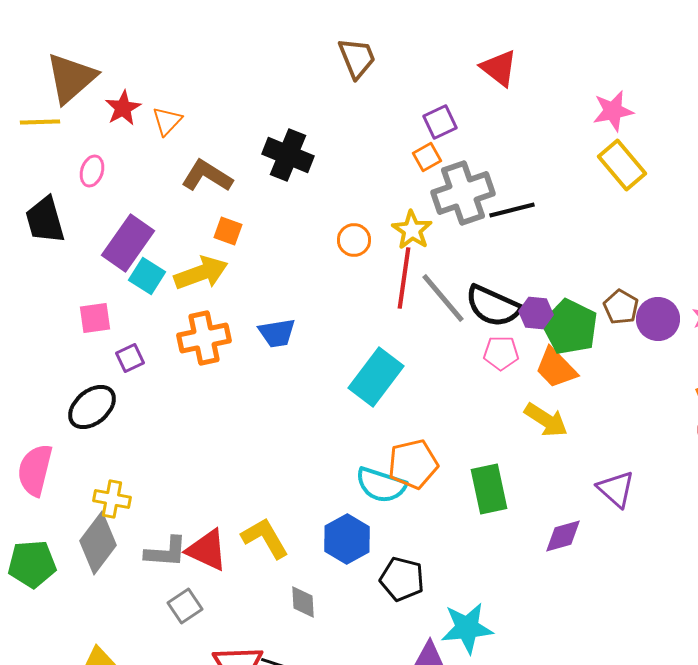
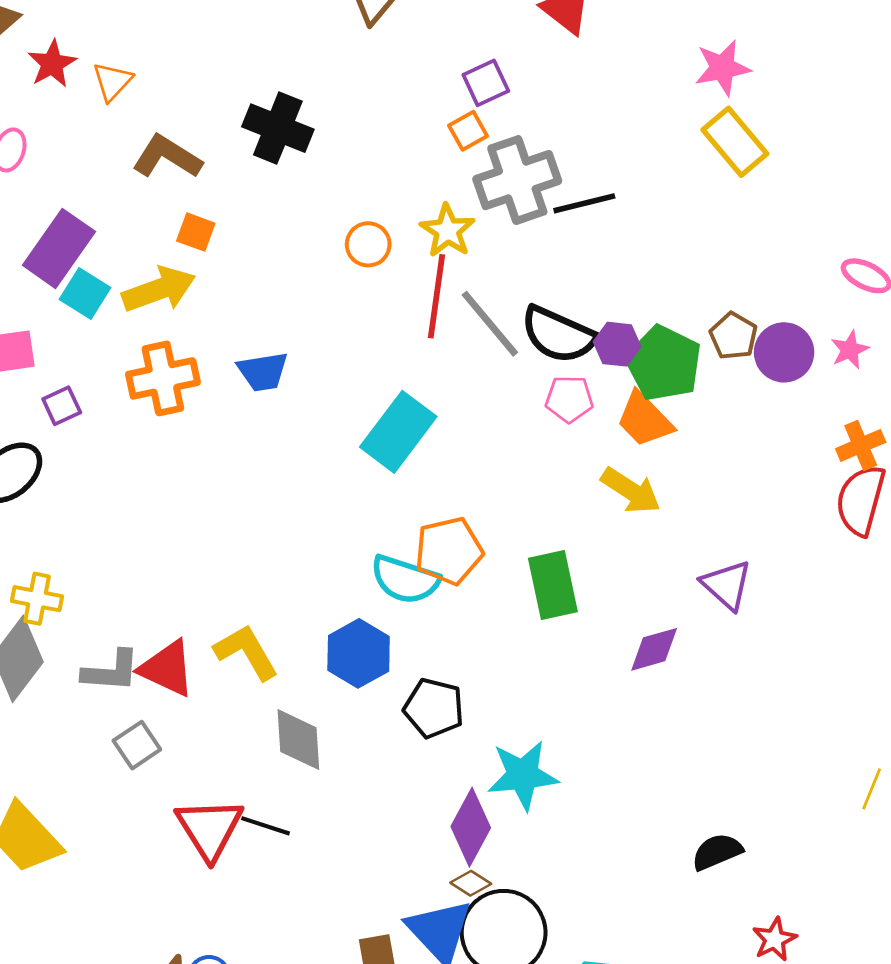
gray diamond: (303, 602) -> (298, 740), size x1.4

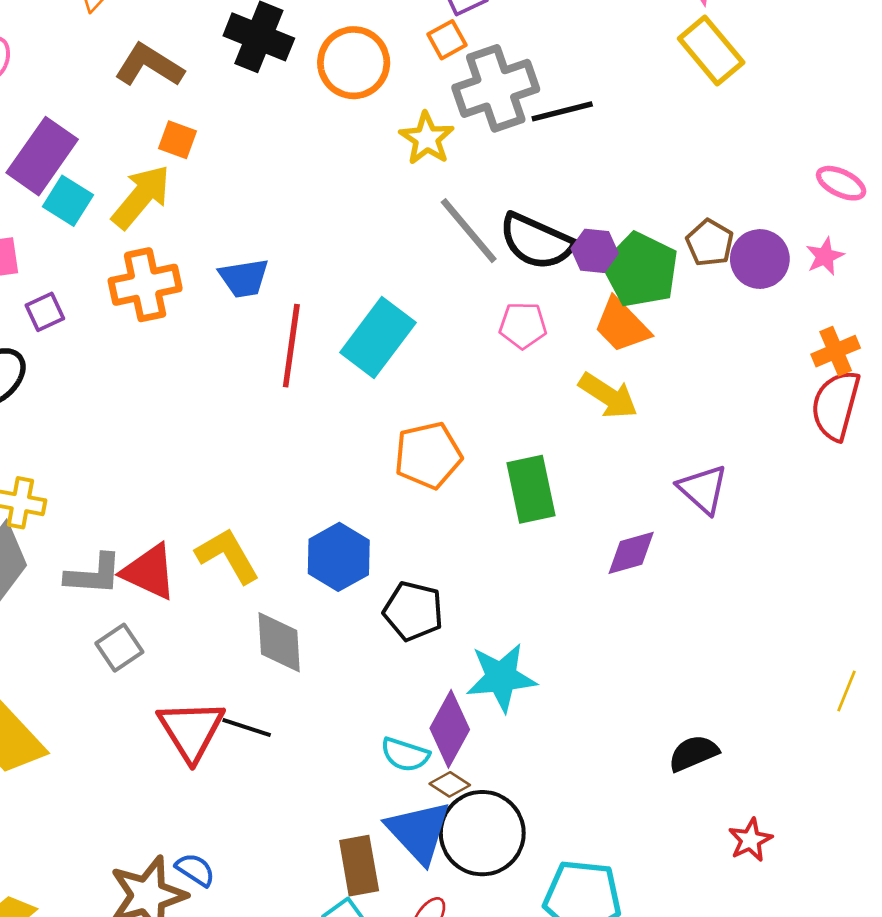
orange circle: (368, 244) -> (354, 63), moved, size x1.6
yellow arrow: (159, 289) -> (141, 197), turned -30
red line: (437, 296) -> (291, 346), moved
pink pentagon: (569, 399) -> (523, 325), moved
cyan semicircle: (405, 580) -> (405, 755), moved, size x0.7

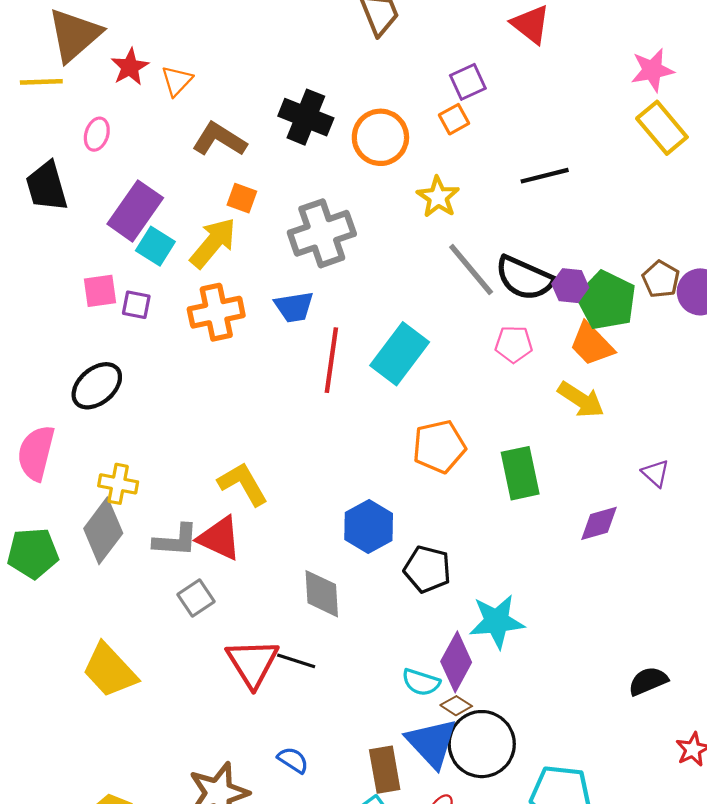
gray cross: (496, 88) -> (322, 233), moved
purple square: (45, 312) -> (136, 305), moved, turned 36
purple triangle: (703, 489) -> (656, 473), size x0.7
yellow L-shape: (228, 556) -> (243, 484), moved
blue semicircle: (195, 870) -> (293, 760), moved

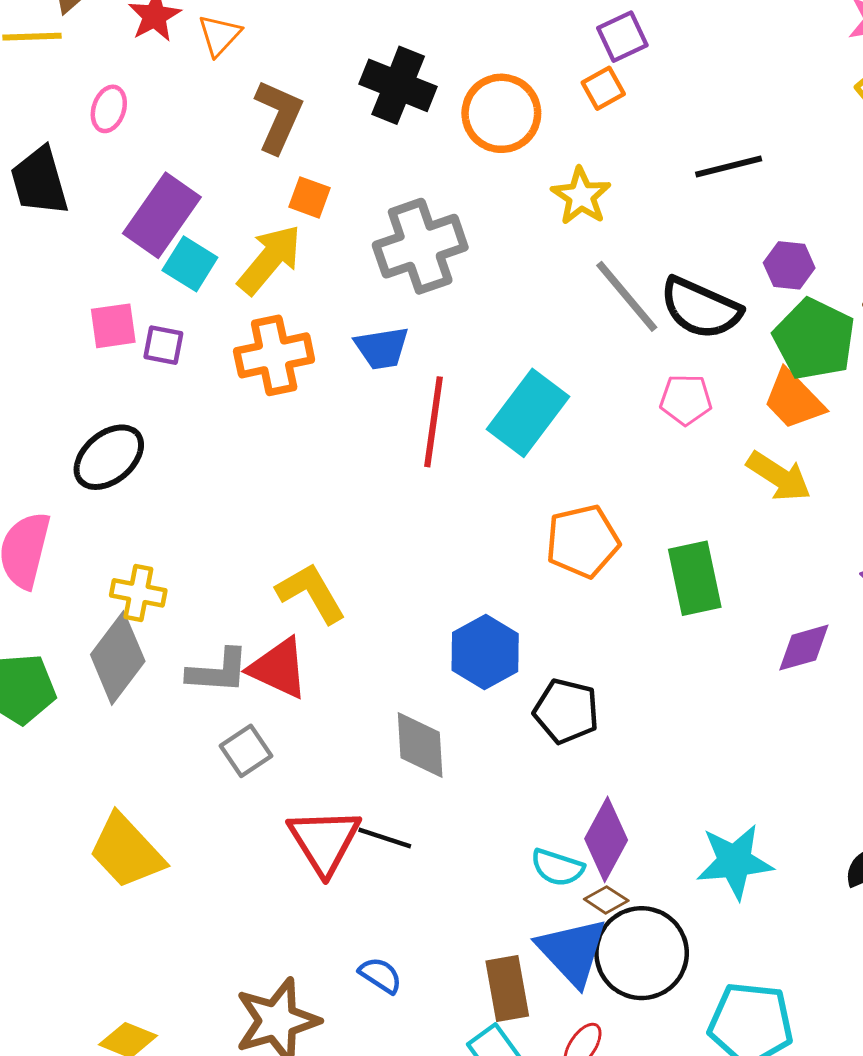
brown L-shape: (219, 139) -> (279, 116), turned 82
purple hexagon: (570, 286) -> (789, 265), moved
cyan star: (497, 621) -> (735, 862), moved

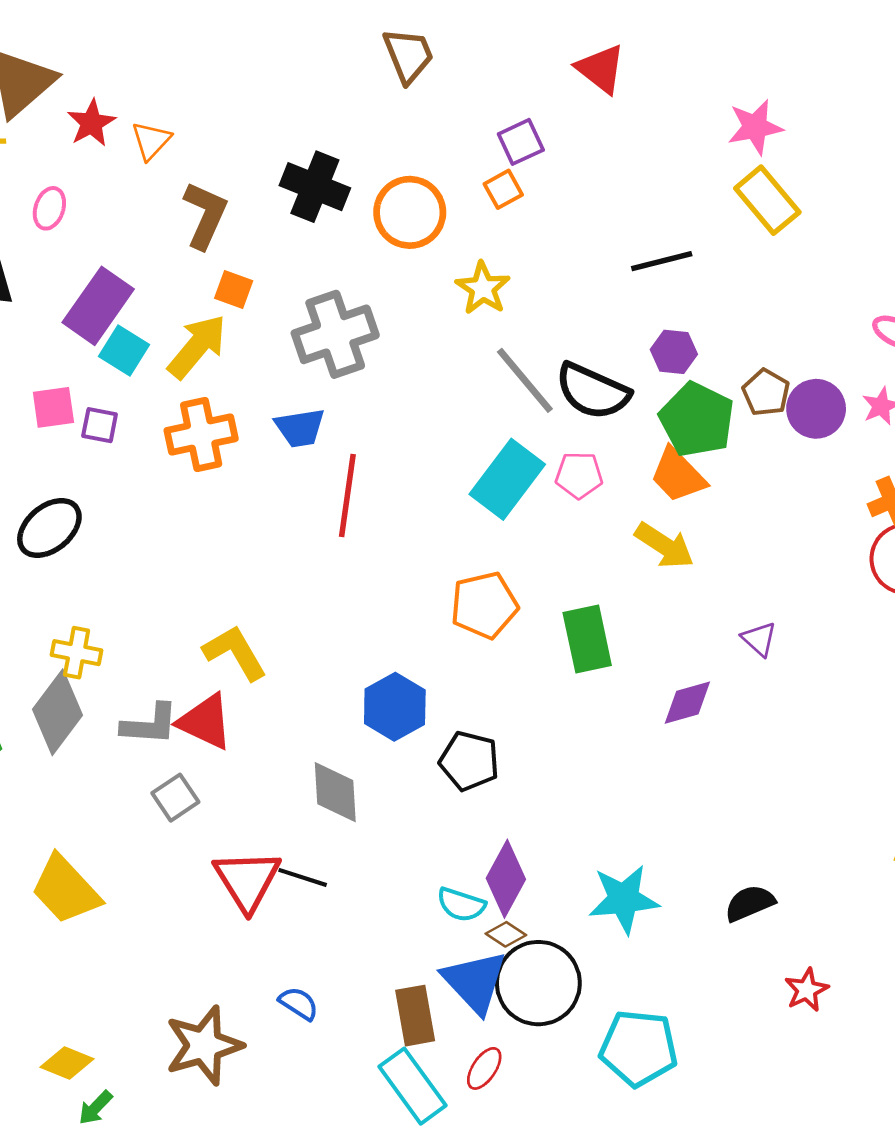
black line: (729, 166) -> (662, 261), moved
cyan rectangle: (528, 413) -> (507, 479), moved

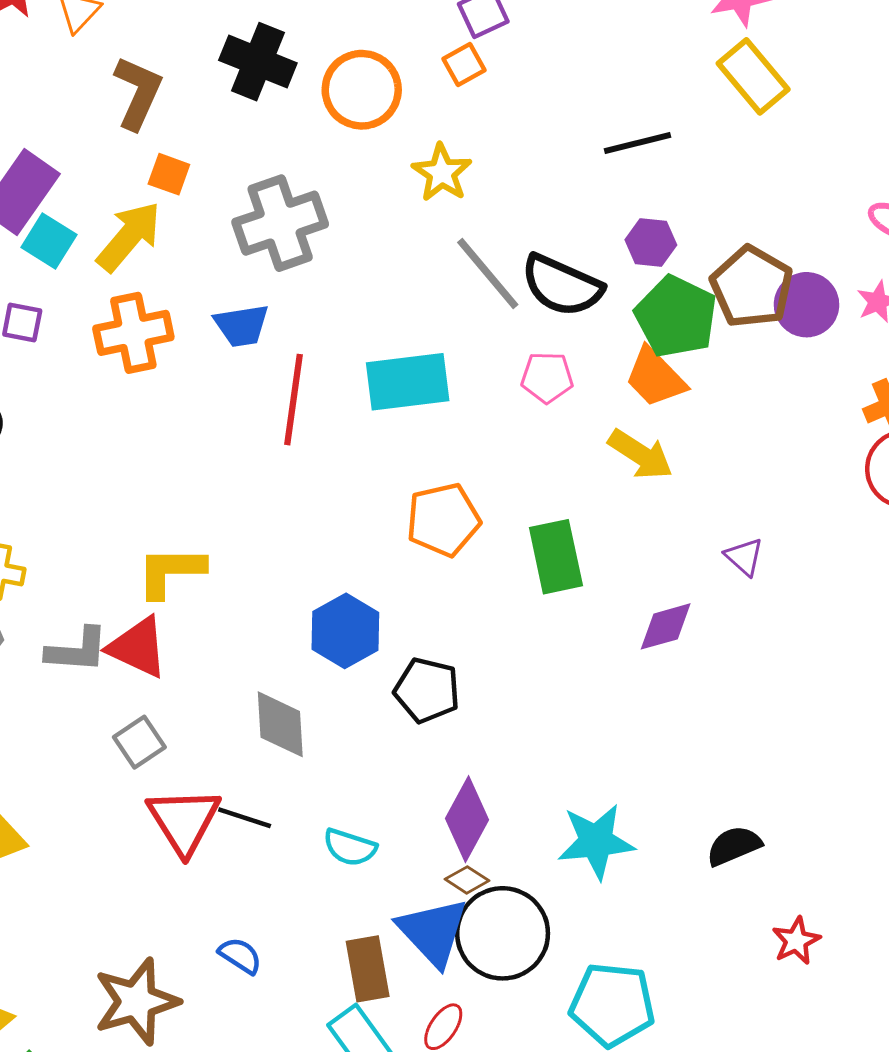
brown pentagon: (766, 393) -> (752, 287), size x1.6
cyan rectangle: (507, 479) -> (408, 382), moved, turned 46
yellow L-shape: (235, 653) -> (170, 572), turned -60
gray square: (175, 798) -> (139, 742), moved
cyan semicircle: (461, 905) -> (350, 847), moved

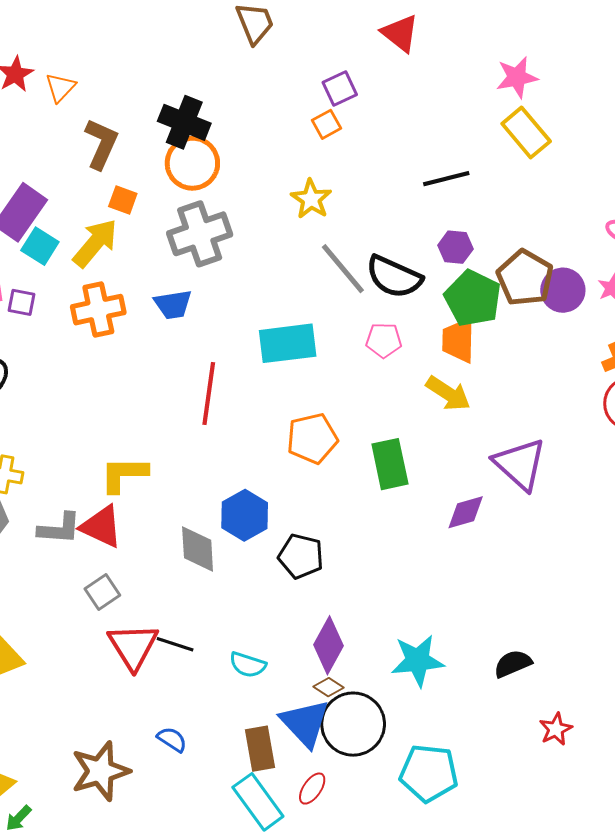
orange circle: (362, 90) -> (192, 163), moved
orange trapezoid: (655, 377) -> (459, 340), turned 45
red line: (294, 400) -> (209, 393), moved
purple triangle: (744, 557) -> (520, 464), size x2.0
gray diamond: (280, 724) -> (198, 549), moved

